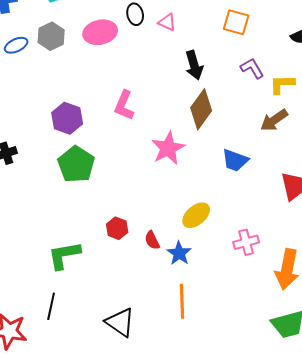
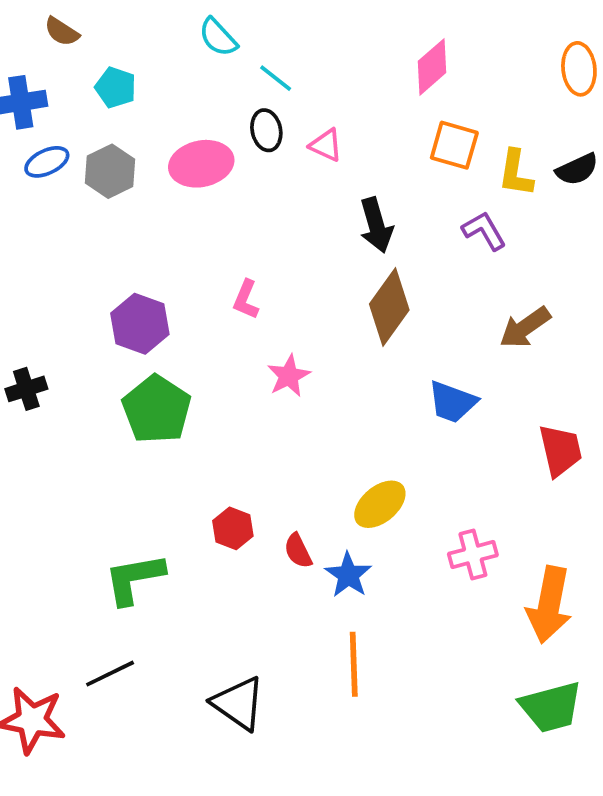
blue ellipse: (16, 45) -> (47, 162), moved
yellow L-shape: (282, 84) -> (516, 173), moved, turned -80
pink L-shape: (124, 105) -> (246, 300), size x0.7
pink star: (168, 148) -> (289, 376), moved, size x0.7
black line: (51, 306) -> (110, 674), turned 52

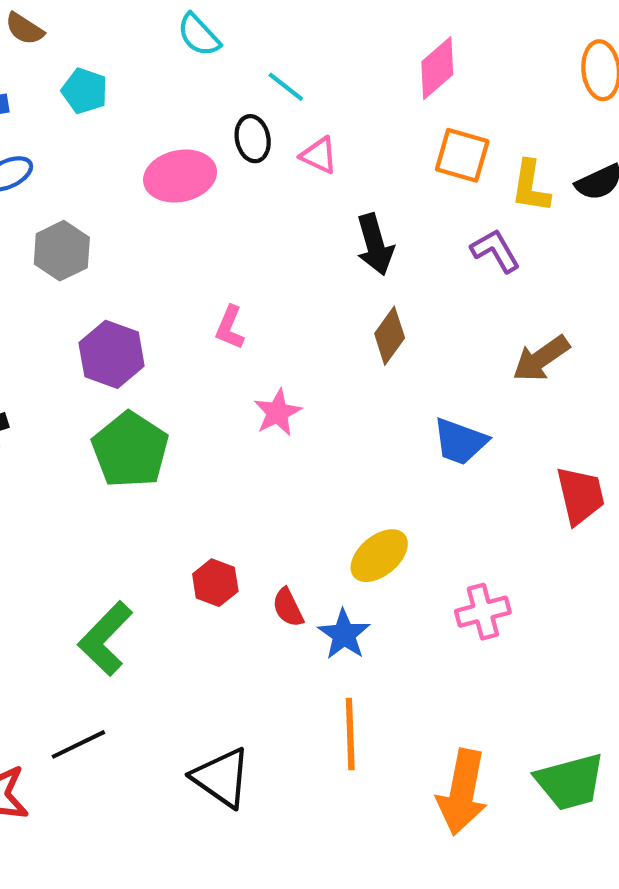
cyan line: (276, 78) -> (286, 87), moved
gray hexagon: (110, 171) -> (62, 251), moved
brown diamond: (389, 307) -> (390, 336), size x0.7
green L-shape: (134, 579) -> (105, 639), turned -36
orange arrow: (549, 605) -> (462, 792), moved

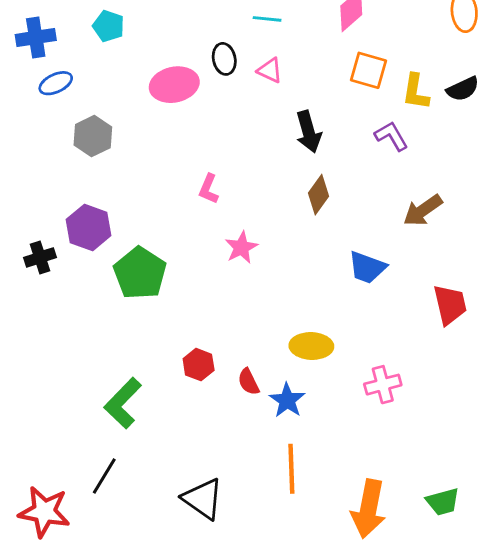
cyan line: (286, 87) -> (267, 19), moved, turned -32
purple hexagon: (112, 354) -> (89, 227), moved
yellow ellipse: (379, 556) -> (311, 346), turned 42
black line: (78, 744) -> (104, 476), turned -33
green trapezoid: (570, 782) -> (443, 502), size x0.7

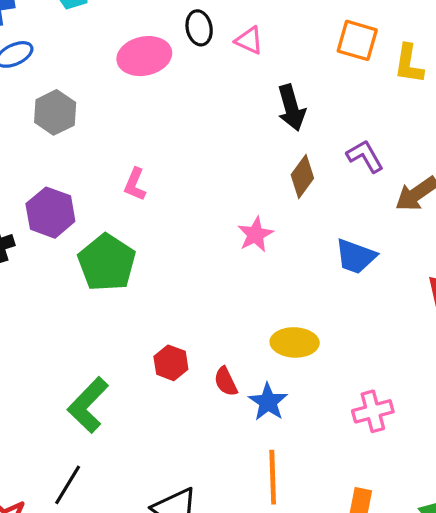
purple L-shape: (391, 136) -> (365, 156), moved
pink L-shape: (209, 189) -> (135, 184), moved
pink star: (241, 247) -> (255, 234), moved
pink cross: (383, 385) -> (373, 411), moved

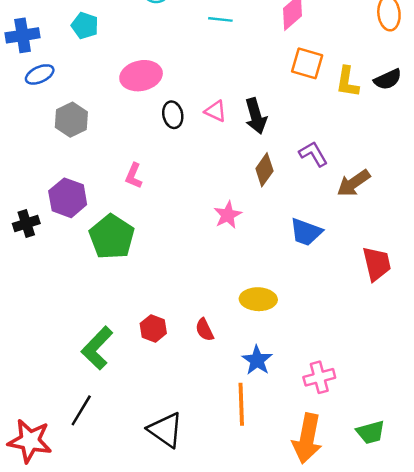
black ellipse: (199, 28) -> (173, 115), moved
pink triangle: (249, 40) -> (216, 111), moved
red hexagon: (171, 363) -> (153, 328), moved
blue star: (268, 402) -> (257, 360), moved
pink cross: (373, 411) -> (319, 377), moved

